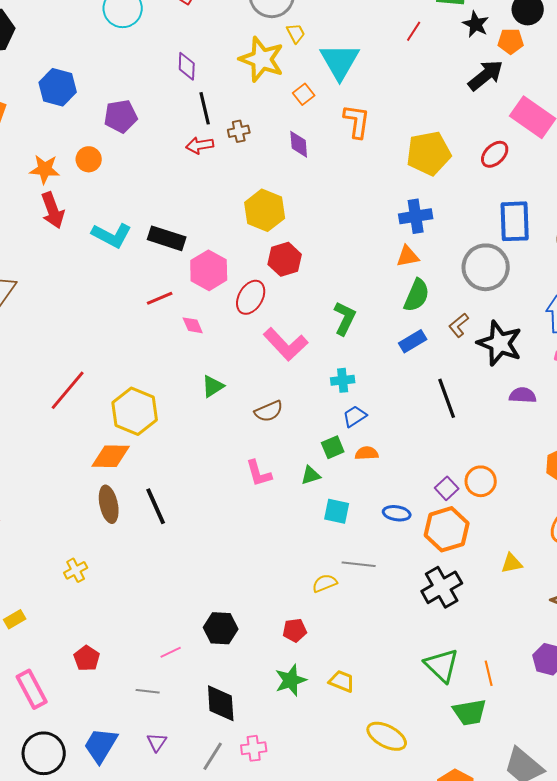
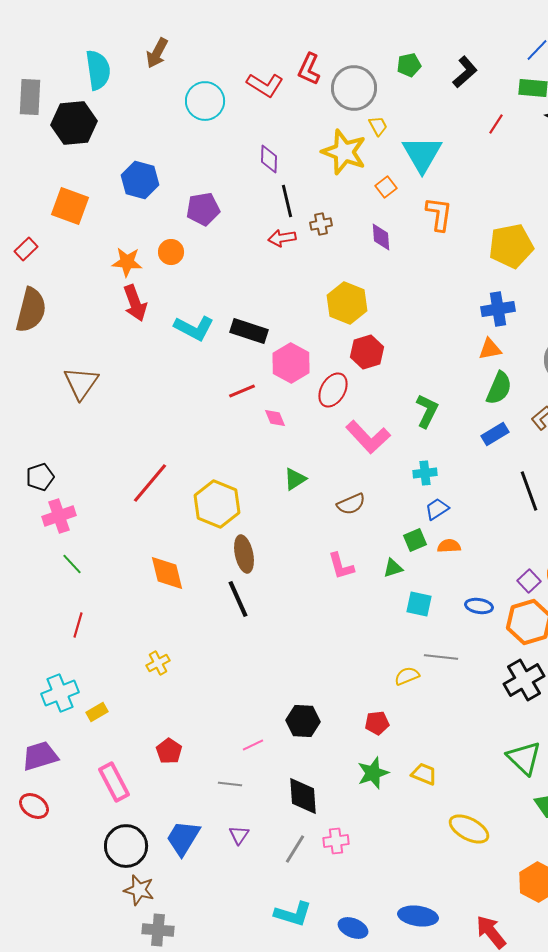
orange diamond: (111, 456) -> (167, 573), moved, turned 75
brown ellipse: (109, 504) -> (244, 554), moved

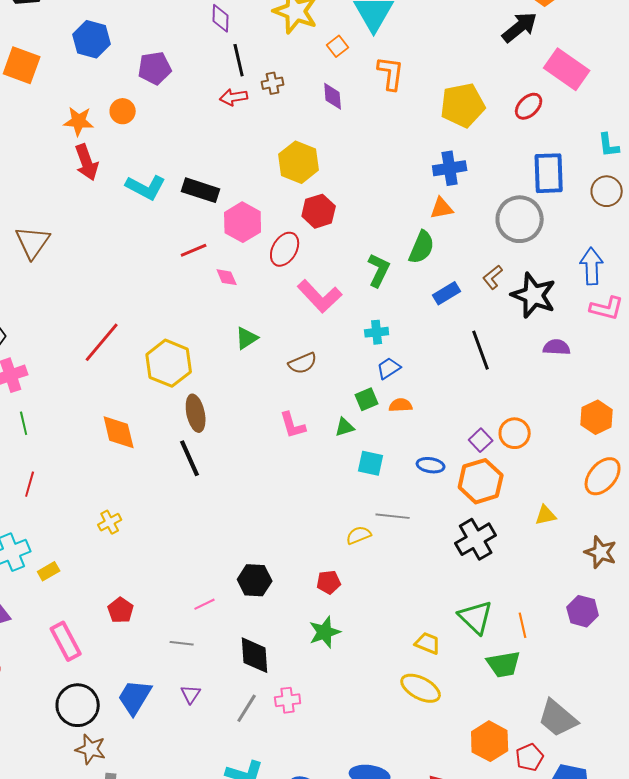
green semicircle: (499, 388) -> (422, 247), moved
green line: (72, 564) -> (24, 423), turned 30
yellow trapezoid: (424, 774) -> (428, 643), moved

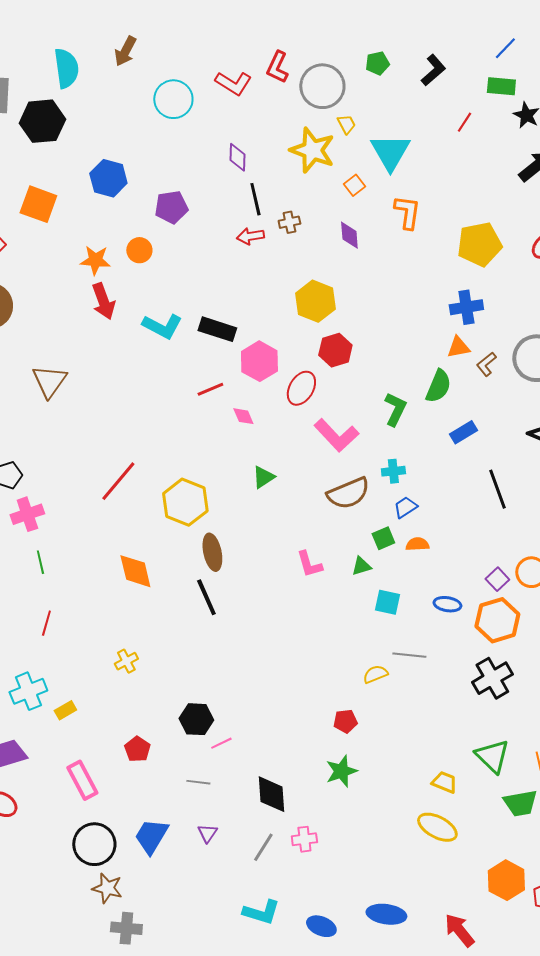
brown L-shape: (493, 277) -> (486, 364), moved
brown semicircle: (303, 363) -> (348, 493), moved, size x1.5
black hexagon: (255, 580) -> (196, 719), moved

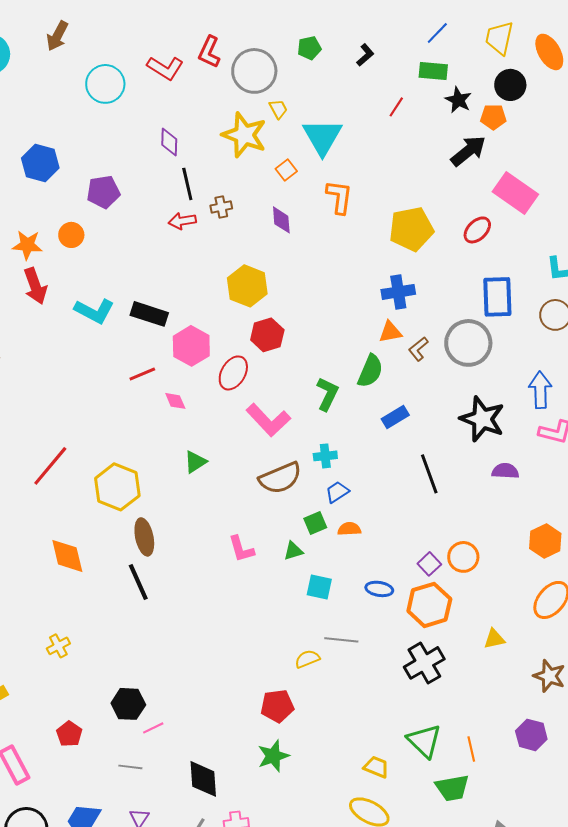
black L-shape: (433, 70) -> (365, 55), size x0.7
red pentagon: (345, 721) -> (277, 706), size x1.4

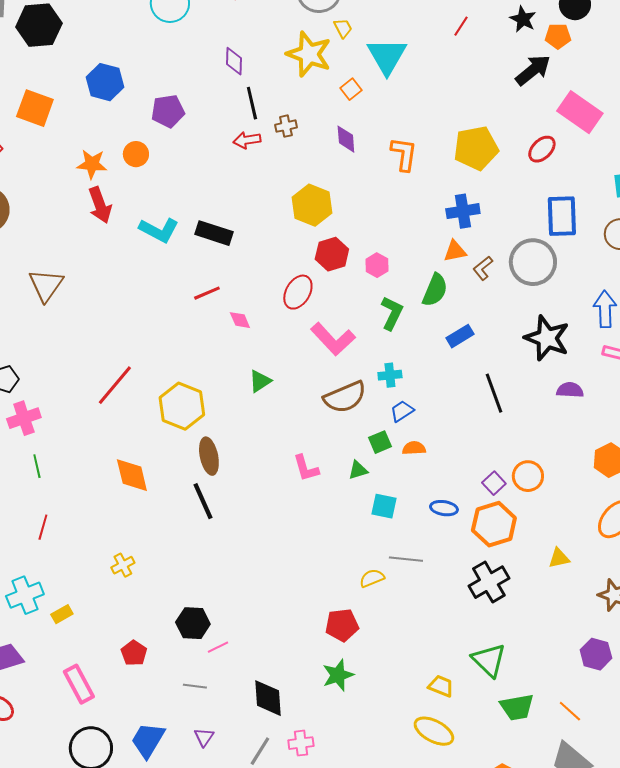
orange L-shape: (339, 197) -> (404, 154), moved
pink hexagon: (191, 346) -> (377, 265), moved, size x0.6
orange line: (471, 749) -> (570, 711), moved, turned -35

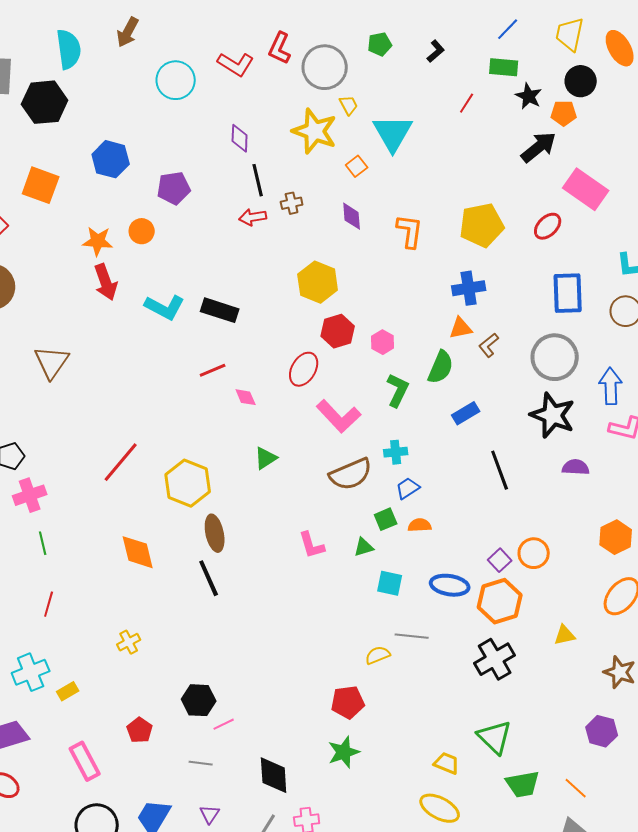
gray circle: (533, 262) -> (555, 357), moved
blue ellipse: (444, 508) -> (450, 585), size x1.4

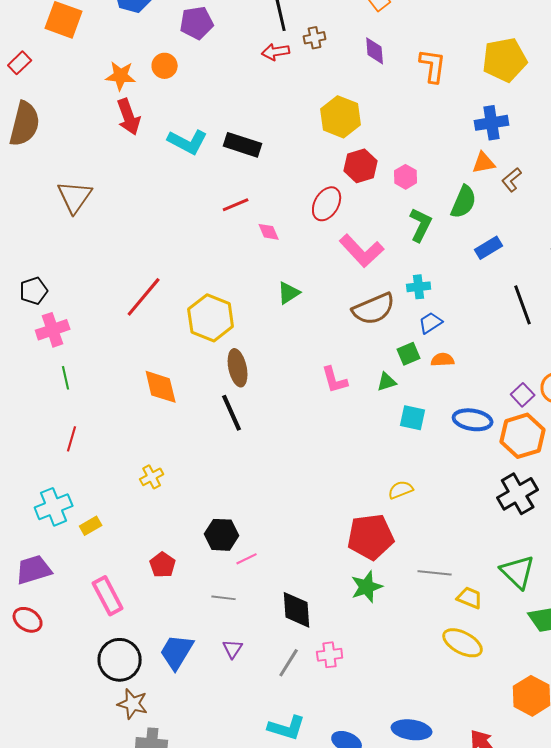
gray line: (412, 636) -> (435, 573), moved
red pentagon: (348, 702) -> (371, 537), size x1.4

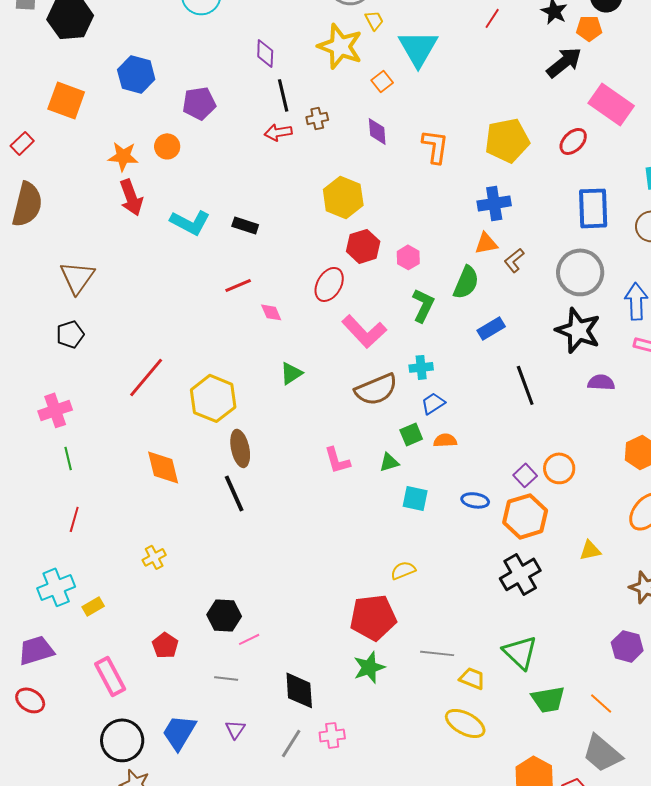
black rectangle: (243, 145) -> (245, 225), size x0.7
black pentagon: (34, 291) -> (70, 334), moved
blue ellipse: (473, 420) -> (475, 500), size x0.7

